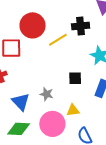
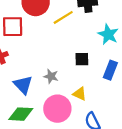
yellow triangle: (73, 110) -> (80, 94), turned 32

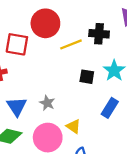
black square: (82, 59) -> (87, 77), moved

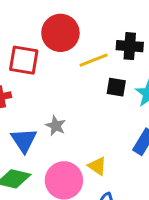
black square: (87, 77) -> (116, 87), moved
gray star: (47, 103) -> (56, 126), moved

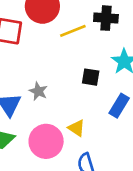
black square: (116, 87) -> (91, 77), moved

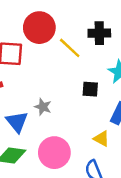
yellow line: (73, 31) -> (70, 48), turned 70
yellow triangle: (76, 128) -> (101, 139), moved

